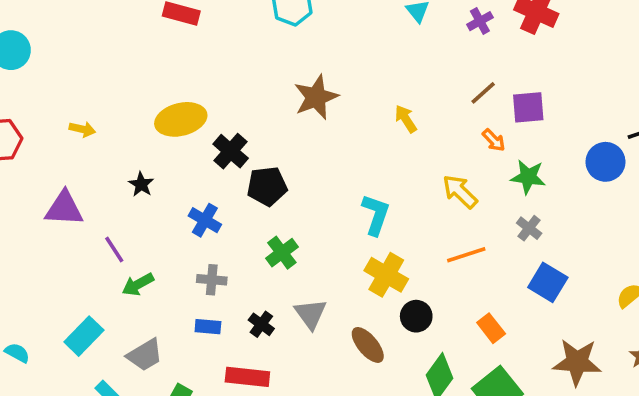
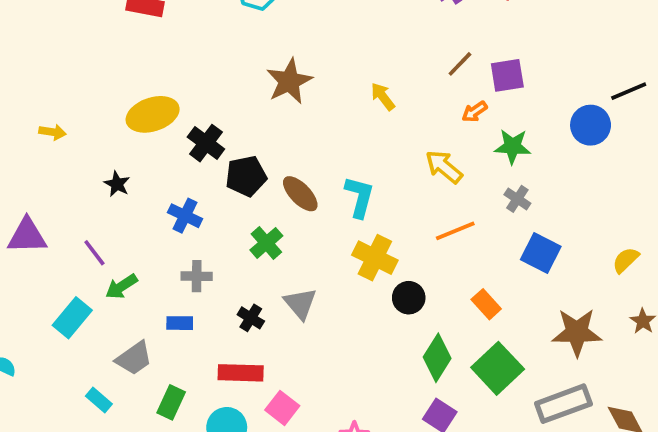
orange arrow: (494, 140) -> (475, 112), turned 105
purple triangle: (64, 209) -> (27, 236), moved
blue rectangle: (208, 327) -> (180, 323), moved
cyan rectangle: (84, 336) -> (72, 318), moved
brown ellipse: (368, 345) -> (300, 194), moved

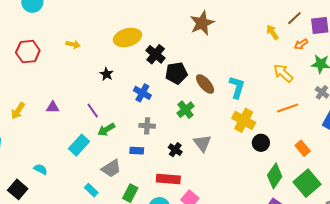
yellow arrow: (383, 97) -> (272, 32), moved
purple triangle: (27, 236) -> (53, 107), moved, size x0.6

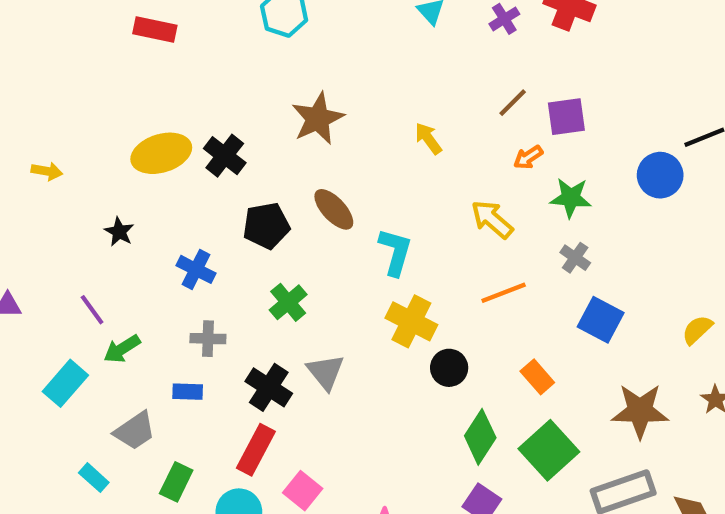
yellow arrow: (272, 32) -> (428, 138), moved
black cross: (156, 54) -> (225, 156), moved
brown ellipse: (205, 84) -> (334, 209), moved
black cross: (175, 150) -> (269, 387), size x1.5
red rectangle: (168, 179) -> (256, 450), turned -65

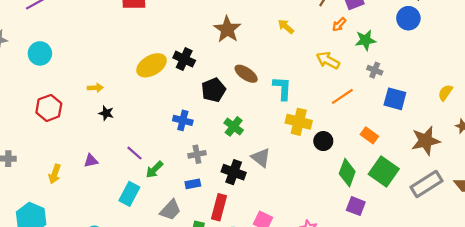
black star: (119, 232) -> (106, 113), moved
red rectangle: (256, 450) -> (219, 207), moved

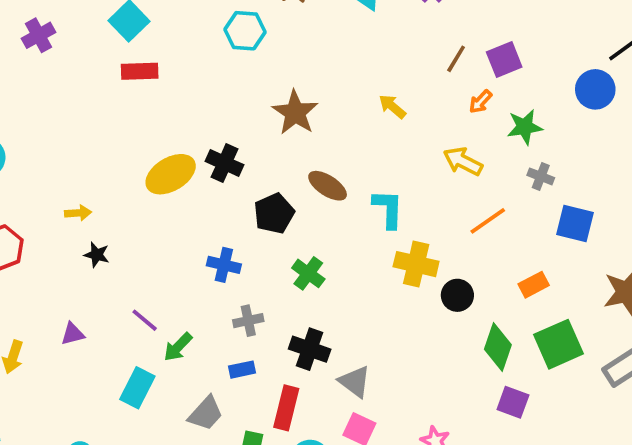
orange rectangle: (369, 135) -> (534, 285), turned -63
gray triangle: (261, 158) -> (355, 382), moved
green square: (384, 171) -> (558, 344), turned 32

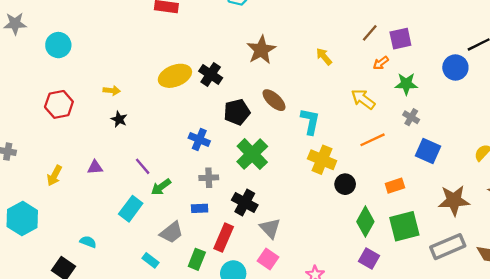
green cross: (308, 273) -> (252, 154), size x1.5

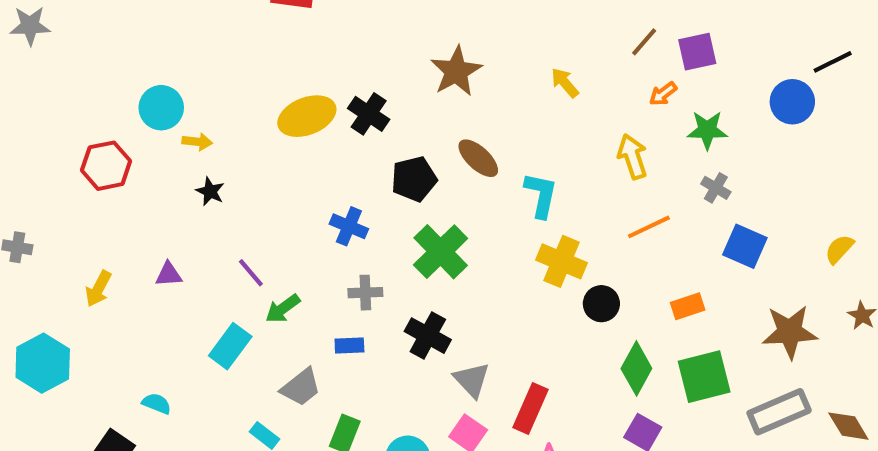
cyan circle: (58, 45) -> (161, 108), moved
yellow arrow: (363, 99) -> (632, 157), turned 35
red rectangle: (224, 238) -> (530, 408), moved

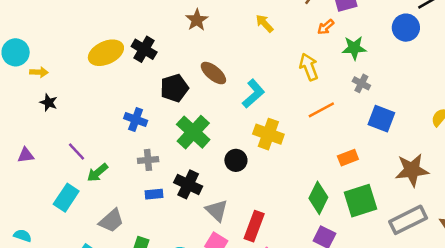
brown star: (456, 71) -> (197, 20), size x0.7
cyan L-shape: (541, 195) -> (253, 94), turned 40
black circle: (601, 304) -> (236, 160), moved
blue rectangle: (349, 346) -> (154, 194), moved

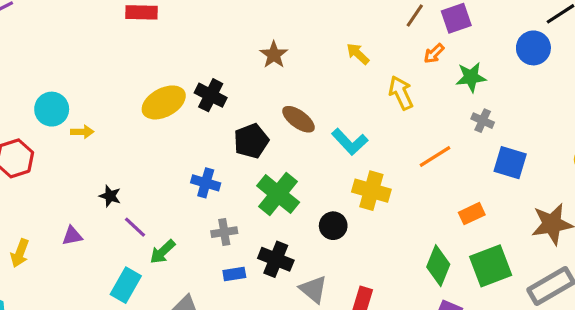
yellow arrow: (309, 67) -> (401, 93), moved
cyan L-shape: (253, 94) -> (350, 142), turned 92
black star: (49, 103) -> (110, 196), moved

